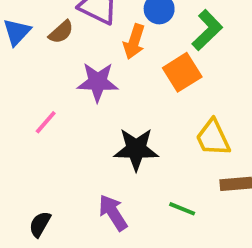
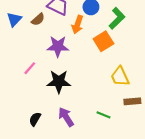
black star: (136, 149) -> (59, 82), moved
black semicircle: (40, 224) -> (35, 119), moved

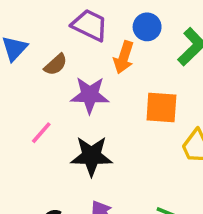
brown semicircle: (38, 19) -> (56, 65), moved
orange square: (103, 41) -> (161, 108), moved, turned 36

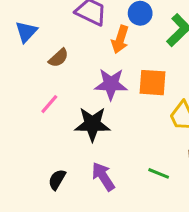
brown semicircle: (56, 65) -> (59, 58), moved
purple star: (90, 95) -> (111, 84), moved

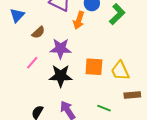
orange square: (152, 83) -> (94, 67), moved
purple star: (111, 84) -> (61, 49), moved

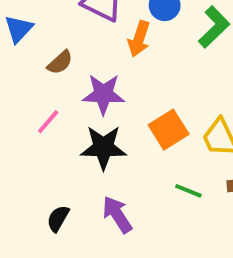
orange square: (94, 67) -> (169, 130), turned -36
green line: (104, 108) -> (188, 191), moved

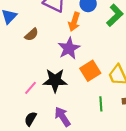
purple star: (103, 94) -> (69, 48), moved, turned -30
pink line: (48, 122) -> (30, 88), moved
green line: (188, 191) -> (101, 104), turned 64

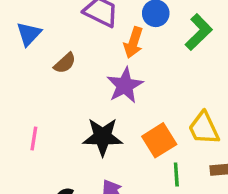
orange square: (90, 71) -> (159, 140), moved
pink line: (30, 88) -> (34, 139), moved, turned -32

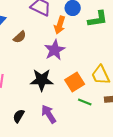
green L-shape: (199, 32) -> (98, 19), turned 35
green line: (176, 175) -> (85, 102), turned -64

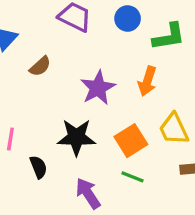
orange arrow: (60, 25) -> (147, 81), moved
green line: (85, 102) -> (133, 177), moved
black semicircle: (19, 116) -> (38, 167), moved, turned 128

